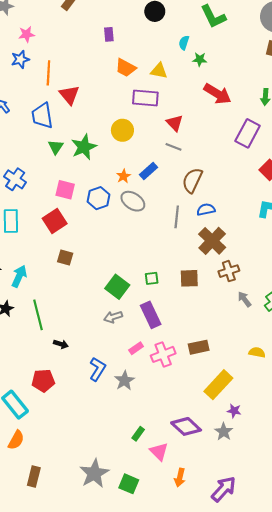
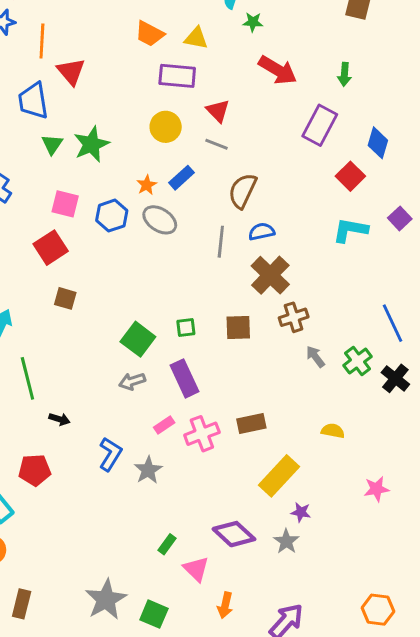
yellow circle: (122, 130) -> (166, 127), moved

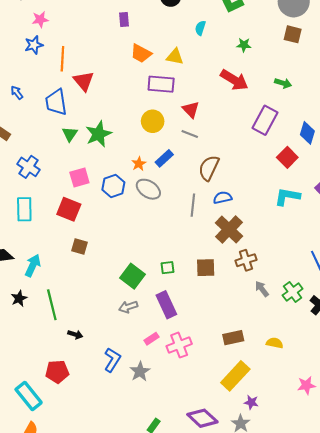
green star: (253, 22) -> (244, 45), moved
green arrow: (344, 74) -> (283, 83), turned -77
pink square: (65, 204) -> (79, 177), turned -30
red square: (51, 248) -> (69, 209), turned -35
brown rectangle: (251, 424) -> (233, 338), moved

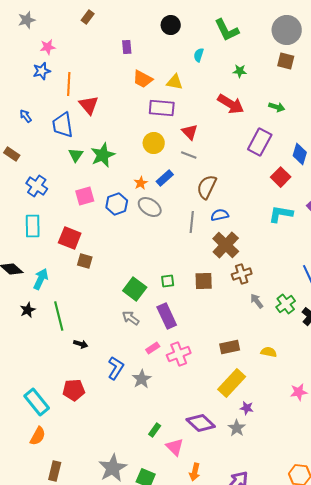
red square: (69, 209) -> (70, 238), moved
gray arrow: (128, 307) -> (131, 318), turned 54
red pentagon: (57, 372) -> (74, 390), moved

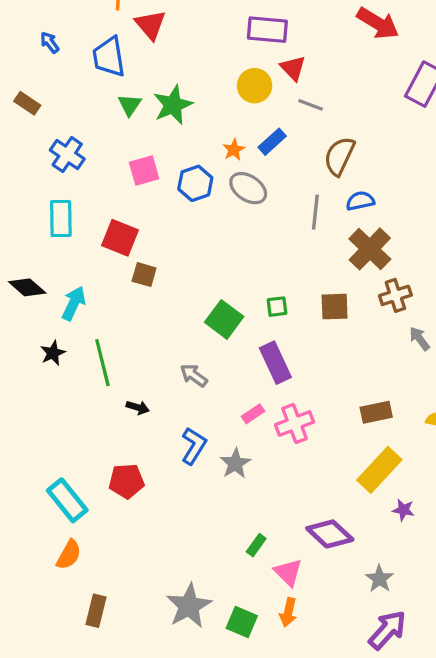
red triangle: (190, 132) -> (293, 68), moved
gray arrow: (131, 318) -> (194, 375), moved
gray star: (237, 428) -> (379, 579), moved
orange arrow: (195, 472) -> (288, 612), moved

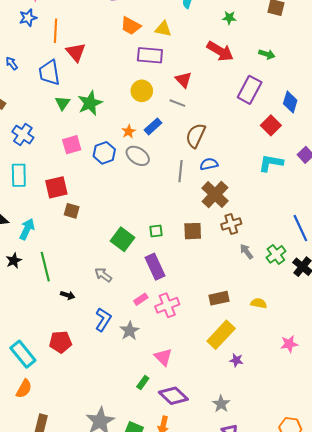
red triangle: (293, 68) -> (183, 80), moved
red square: (120, 238) -> (56, 187), turned -35
purple diamond: (330, 534) -> (173, 396), moved
pink triangle: (288, 572) -> (163, 357), moved

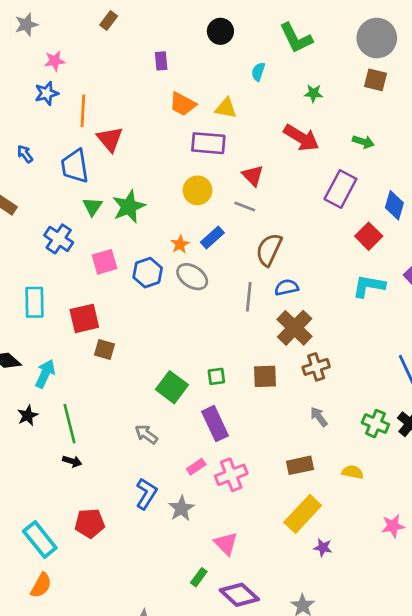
blue cross: (23, 135) -> (59, 239), moved
gray arrow: (247, 251) -> (319, 417), moved
green cross: (276, 254) -> (375, 424), moved, turned -30
black arrow: (68, 295) -> (72, 461), moved

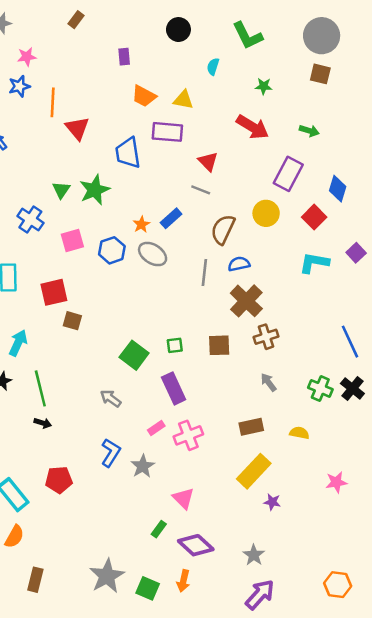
blue trapezoid: (75, 166) -> (128, 153), moved
yellow circle: (198, 190) -> (266, 213), moved

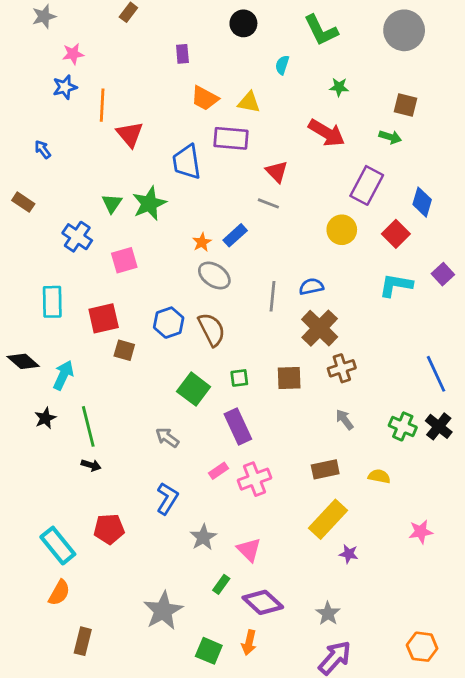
brown square: (320, 74) -> (405, 105), moved
brown semicircle: (223, 229) -> (212, 329), moved, turned 128
blue hexagon: (112, 250) -> (169, 323), moved
gray star: (143, 466) -> (203, 537), moved
gray star: (107, 576) -> (163, 611), moved

